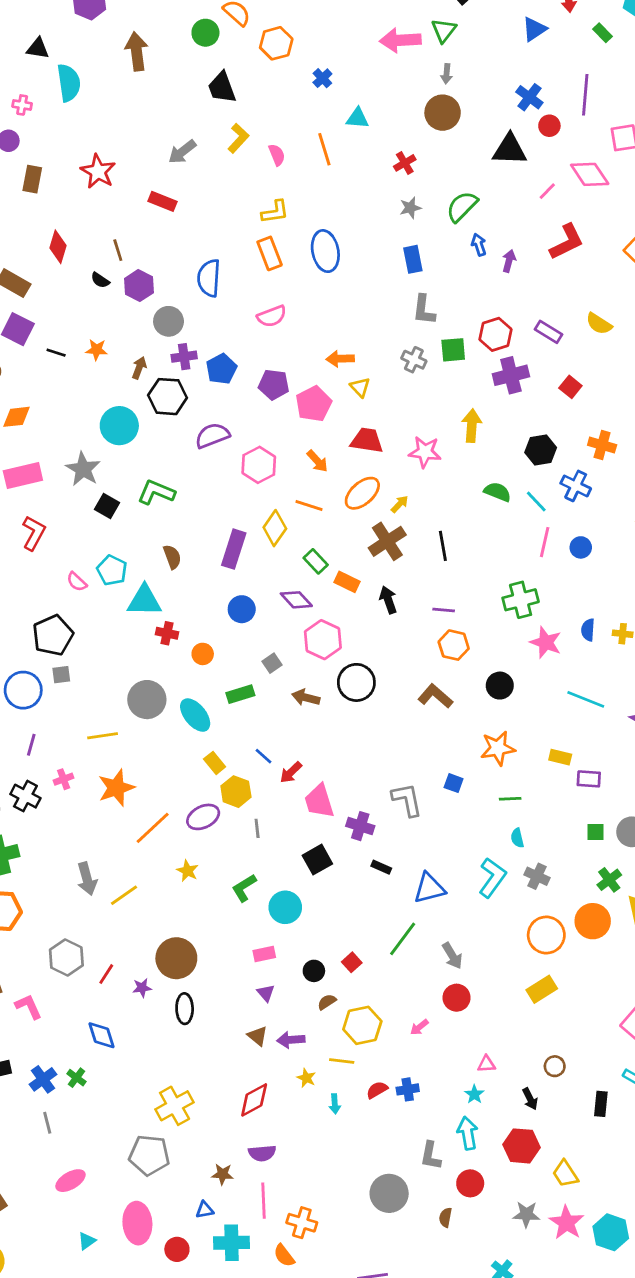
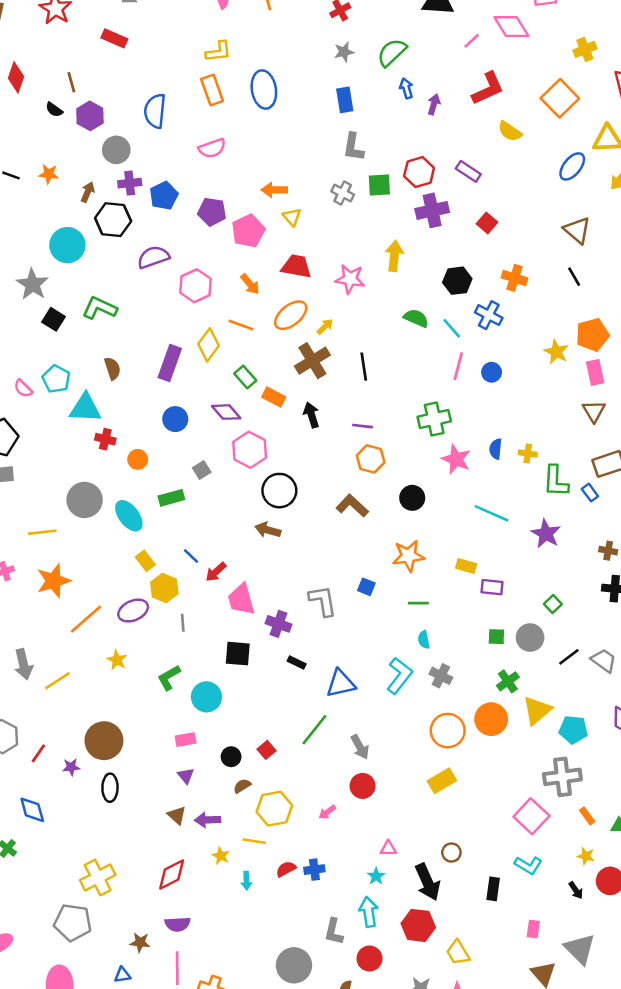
yellow semicircle: (599, 324) -> (510, 131), moved
brown arrow: (306, 698) -> (268, 530), moved
black square: (317, 860) -> (238, 654), turned 32
black arrow: (530, 1099) -> (428, 882), size x1.8

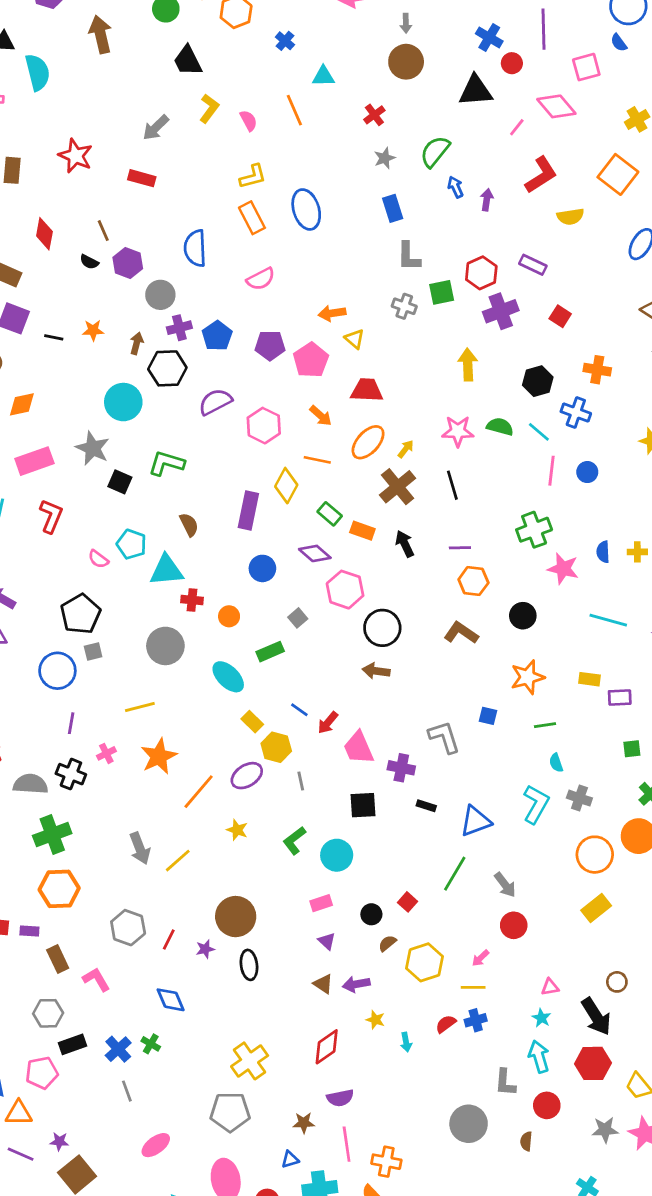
yellow semicircle: (510, 131) -> (570, 217), turned -35
pink star: (350, 279) -> (458, 431), moved
gray circle: (85, 500) -> (165, 646), moved
yellow line: (254, 841) -> (473, 987), moved

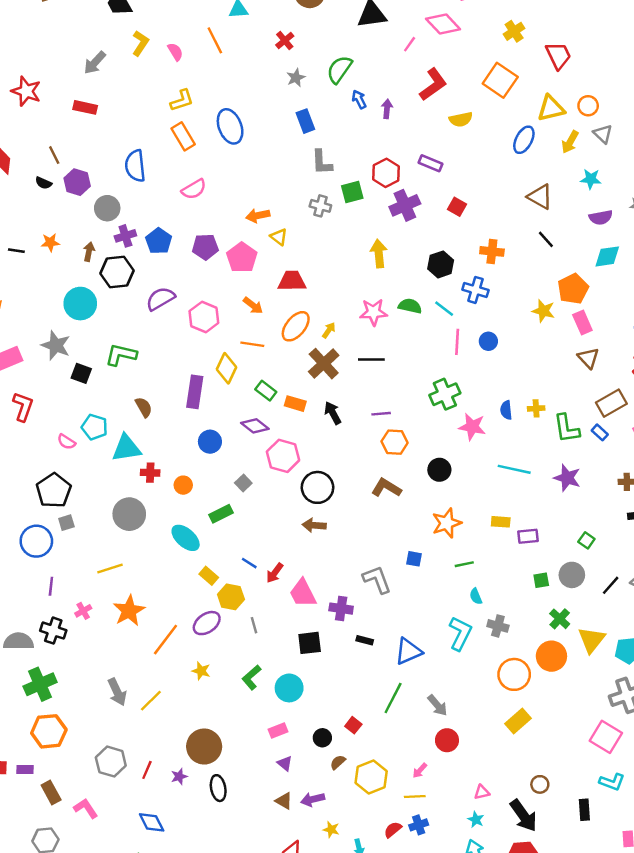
black line: (452, 485) -> (371, 359), turned -70

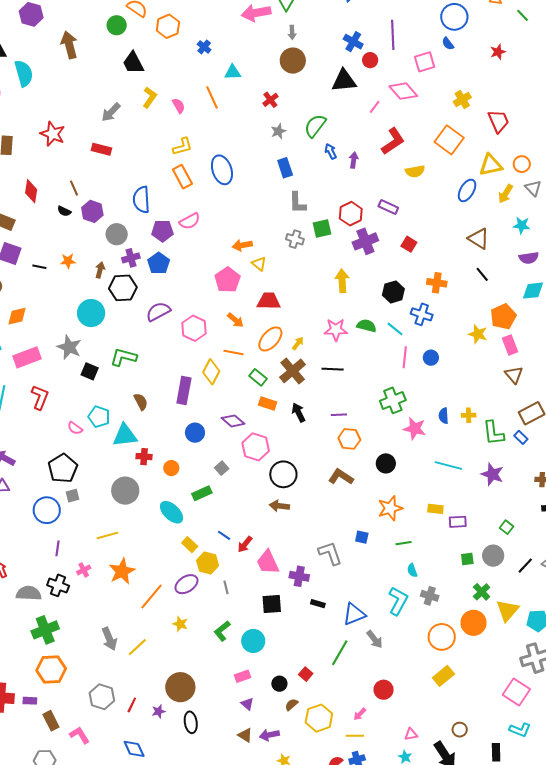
purple pentagon: (205, 247) -> (163, 231), moved
green rectangle: (266, 391) -> (258, 377), moved
gray arrow: (437, 705) -> (375, 639), moved

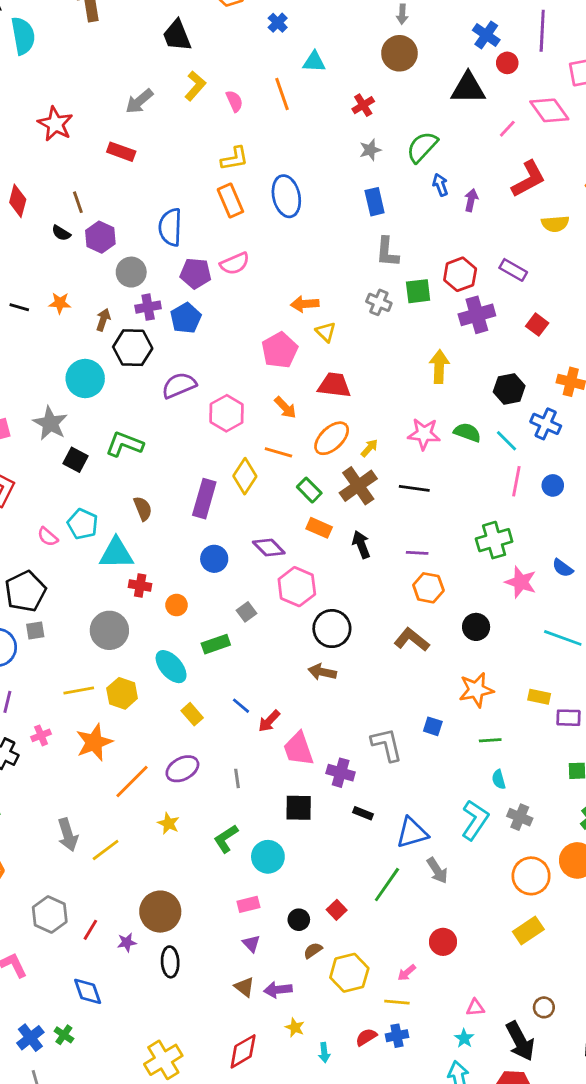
blue semicircle: (444, 416) -> (563, 568), turned -56
yellow hexagon: (208, 563) -> (122, 693), moved

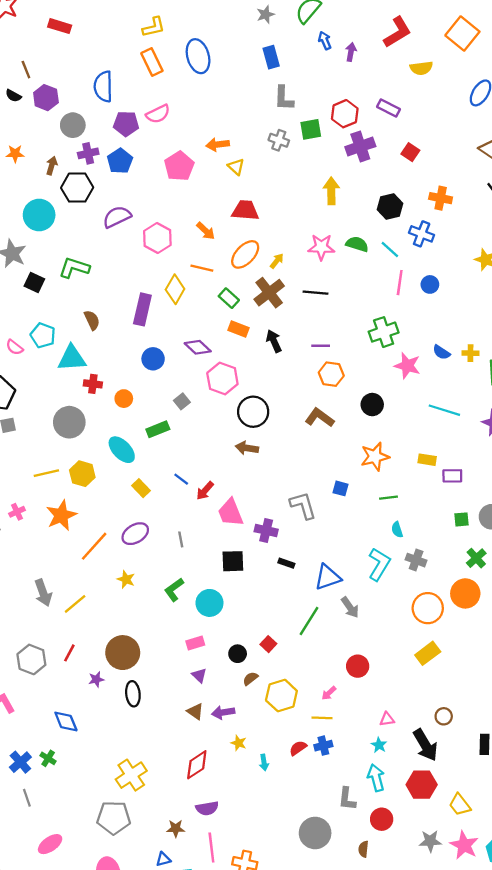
pink pentagon: (280, 350) -> (179, 166), moved
red line: (90, 930) -> (69, 653), moved

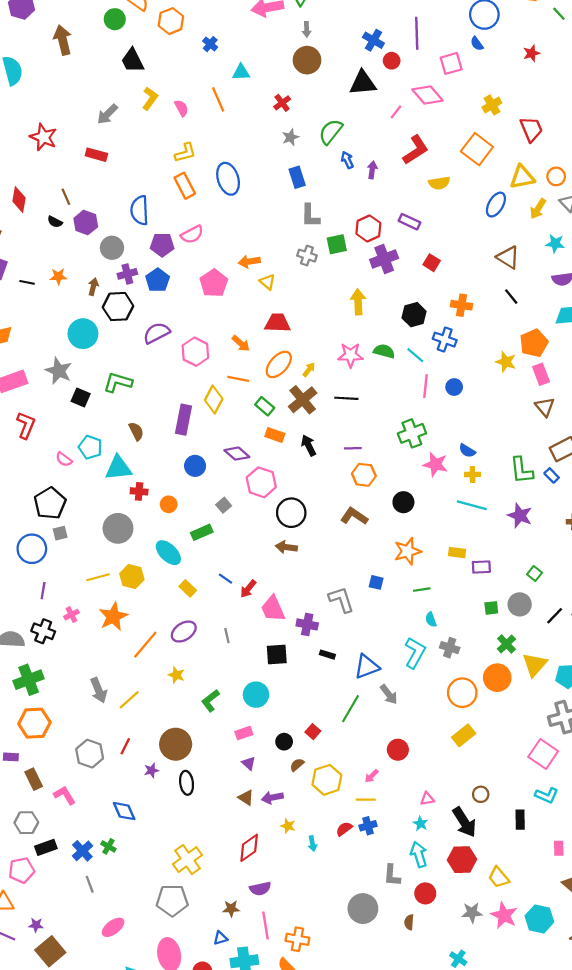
yellow cross: (470, 353) -> (472, 474), moved
green L-shape: (174, 590) -> (210, 701), moved

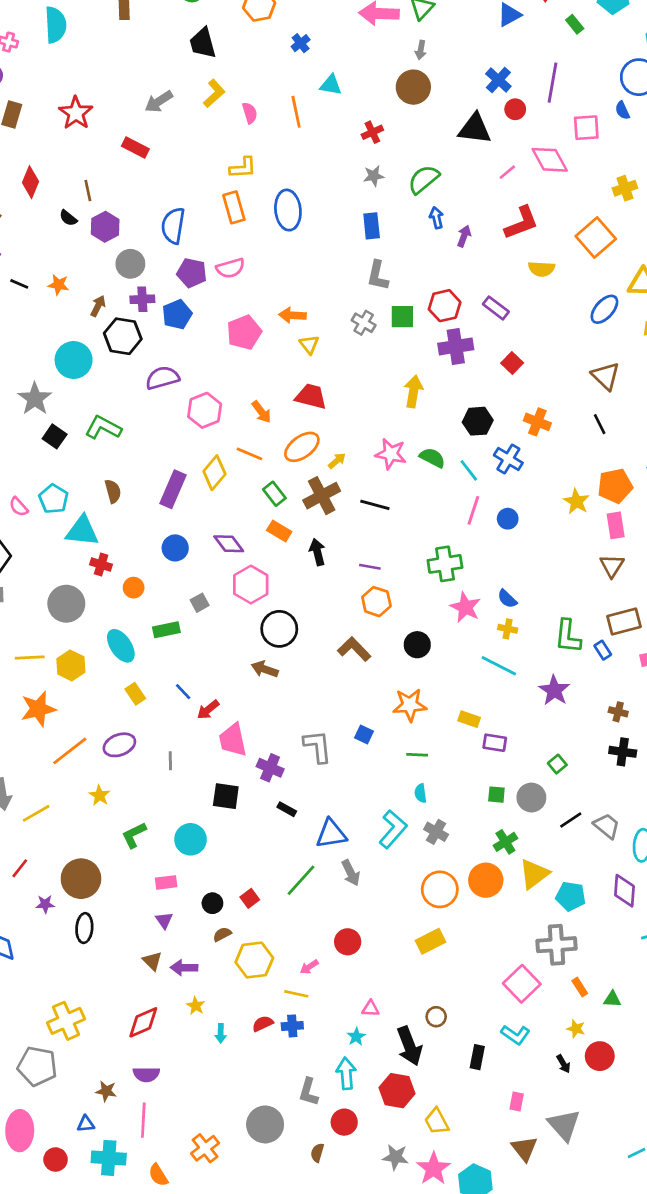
orange cross: (297, 939) -> (205, 1148), moved, turned 30

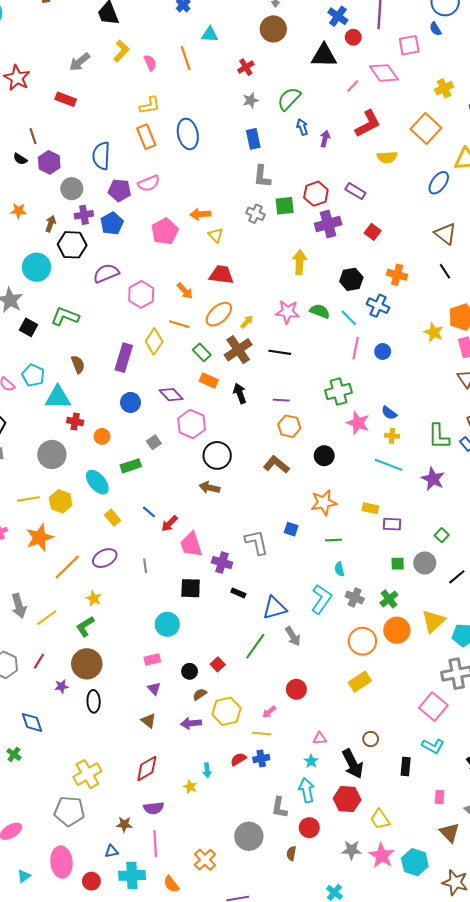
green L-shape: (134, 835) -> (85, 626), moved
green cross: (505, 842) -> (389, 599), moved
purple arrow: (184, 968) -> (191, 723), moved
yellow star: (196, 1006) -> (190, 787), moved

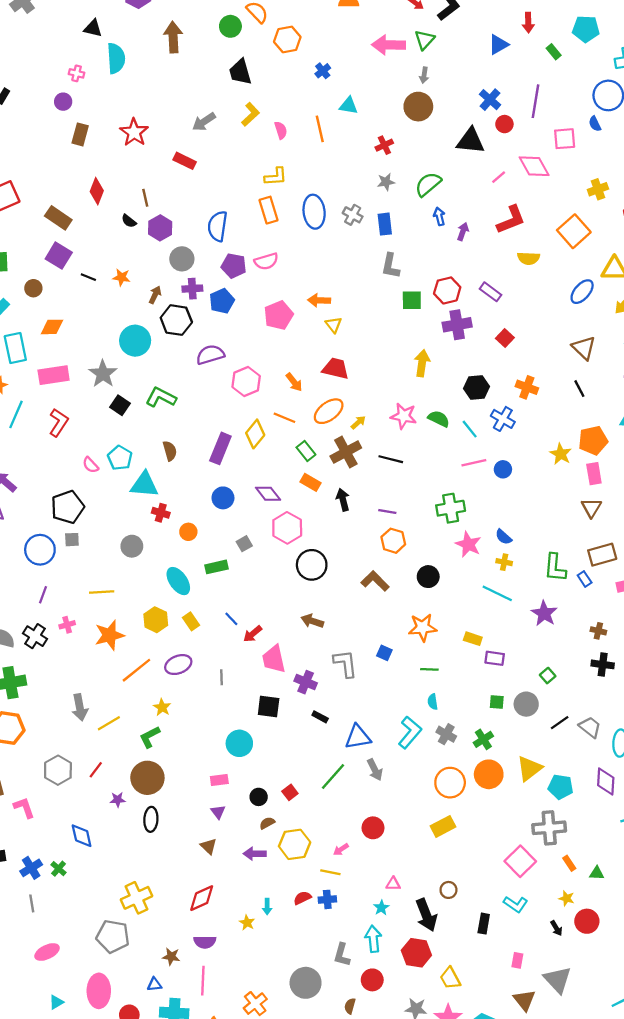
gray cross: (255, 214) -> (353, 215), moved
pink line: (356, 348) -> (474, 463), turned 60
gray circle: (52, 454) -> (132, 546), size x0.7
brown arrow: (209, 488) -> (312, 621), moved
yellow hexagon: (61, 501) -> (156, 620), moved

